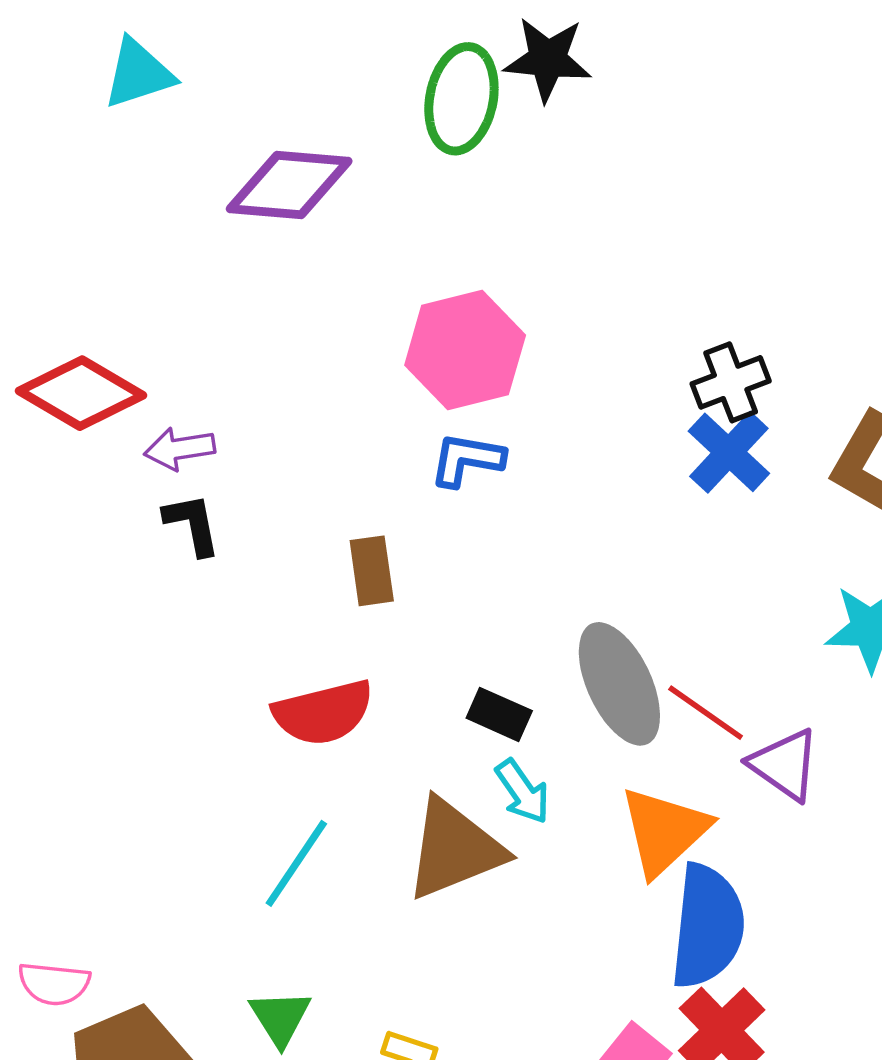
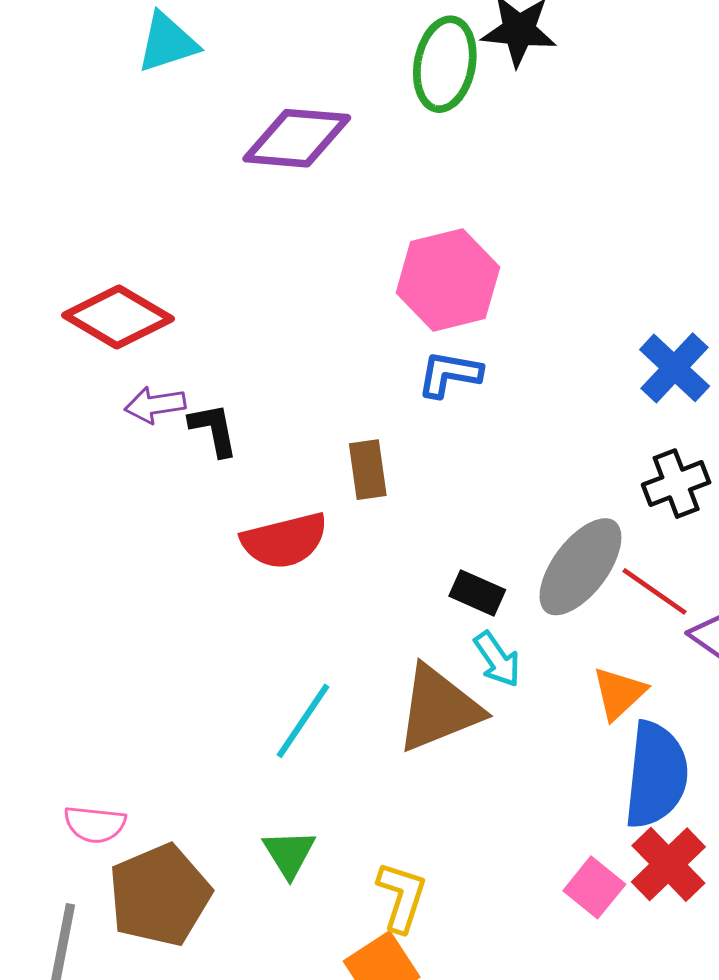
black cross: (731, 382) -> (676, 484), moved
purple arrow: (180, 449) -> (155, 405), moved
gray ellipse: (619, 684) -> (580, 567), turned 62
red semicircle: (323, 713) -> (284, 541), moved
orange triangle: (664, 831) -> (619, 693), size x0.7

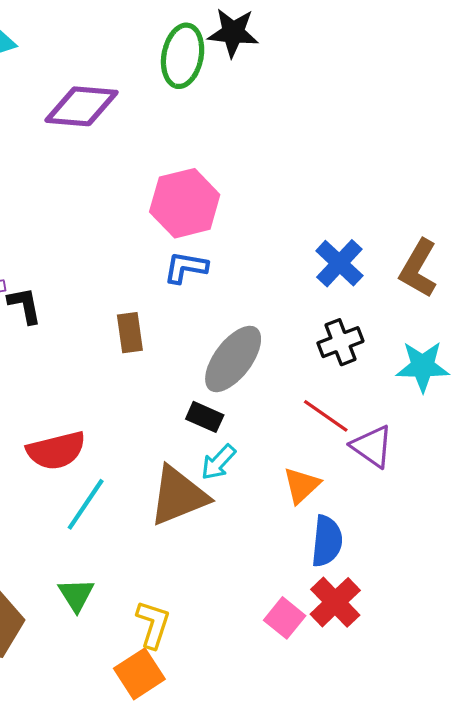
red semicircle: (284, 541) -> (56, 451), moved
gray ellipse: (580, 567) -> (233, 359), moved
cyan arrow: (497, 659) -> (218, 462), turned 78
blue semicircle: (656, 775) -> (327, 541), size x0.7

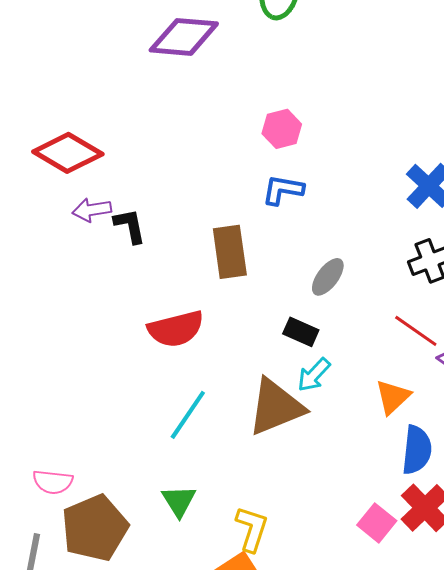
pink hexagon: (185, 203) -> (282, 129), size x0.6
brown rectangle: (130, 333) -> (230, 252), size x1.4
gray ellipse: (233, 359) -> (328, 277), size x0.6
red semicircle: (56, 451) -> (176, 329), moved

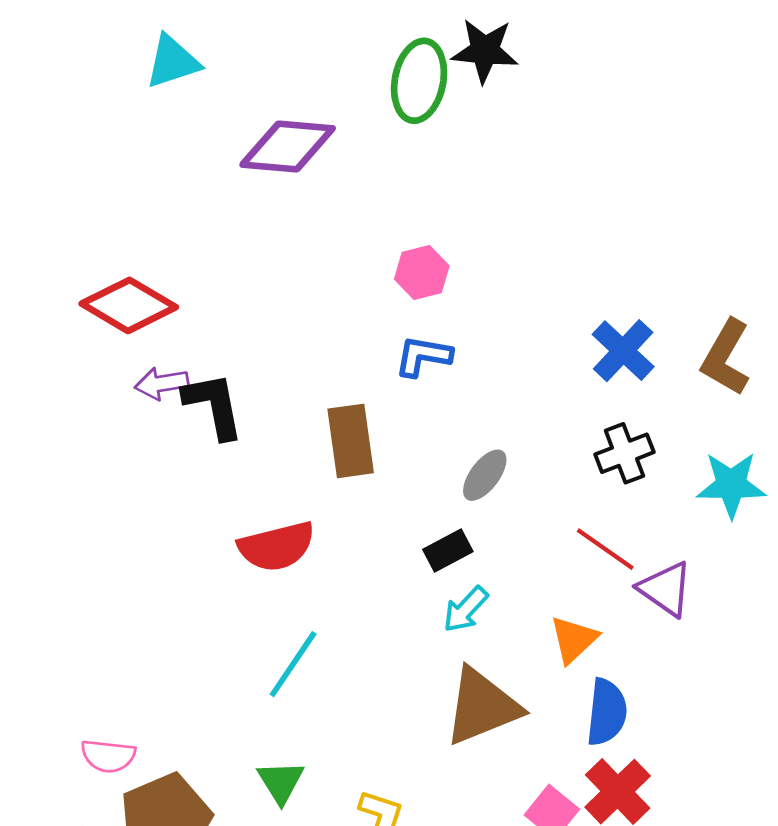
black L-shape: (130, 226) -> (214, 405), size x1.4
black rectangle: (301, 332) -> (448, 551), turned -52
brown triangle: (276, 407) -> (482, 707), moved

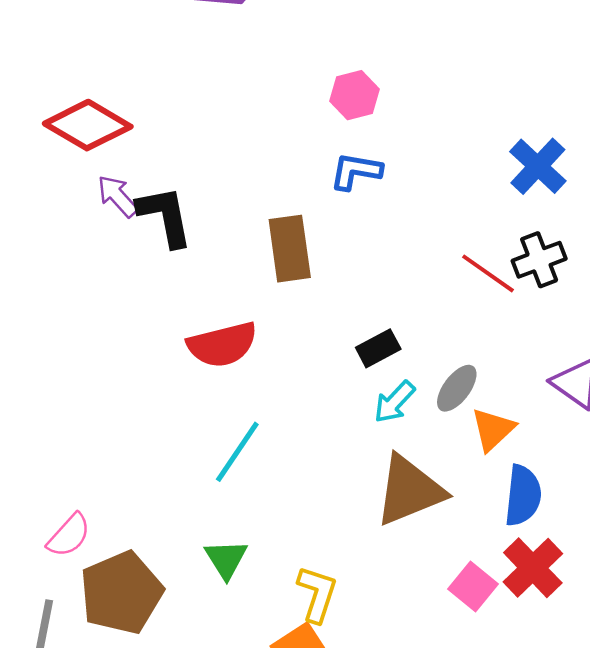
purple arrow: (162, 383) -> (118, 196), turned 57
gray ellipse: (485, 475) -> (457, 388), moved
red line: (605, 549) -> (488, 273), moved
pink semicircle: (108, 756) -> (69, 535), turned -54

